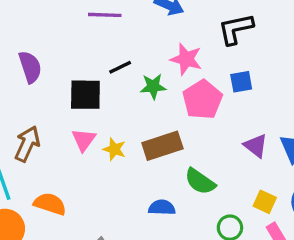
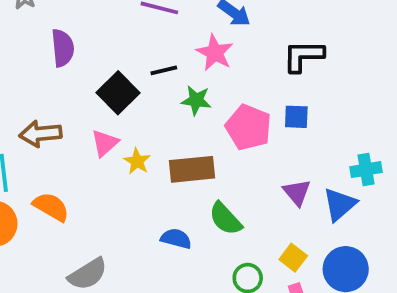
pink star: (186, 59) -> (215, 53), moved
black square: (85, 95) -> (118, 93), turned 32
pink pentagon: (202, 100) -> (248, 127), turned -30
brown arrow: (27, 144) -> (40, 134), turned -132

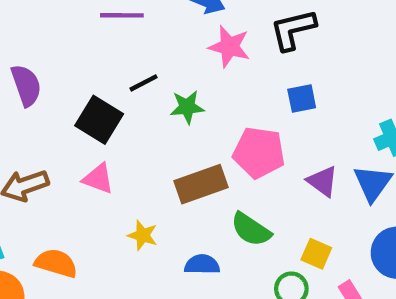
pink star: (215, 53) -> (229, 47), moved
pink pentagon: (248, 127) -> (259, 153), moved
pink triangle: (105, 143) -> (98, 179), turned -44
yellow star: (137, 161) -> (143, 235), moved
yellow square: (293, 258) -> (316, 254), moved

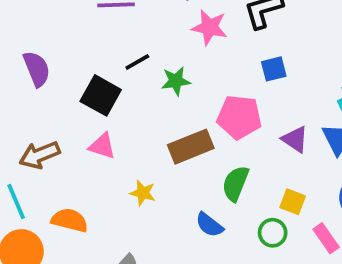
green semicircle: (251, 229) -> (235, 183), turned 81
blue semicircle: (202, 265) -> (209, 225), moved, turned -140

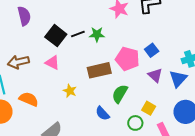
black line: (137, 62) -> (78, 34), moved
blue square: (274, 69) -> (152, 50), moved, turned -32

